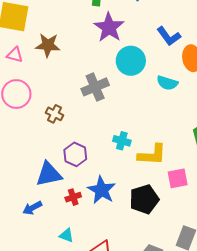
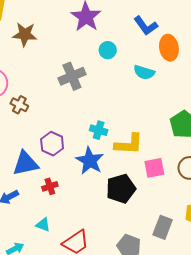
cyan circle: (131, 61) -> (108, 50), size x0.6
brown cross: (54, 114) -> (19, 105), moved
blue star: (102, 190) -> (90, 161), moved

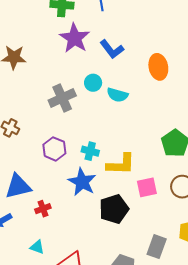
blue L-shape: (146, 26) -> (112, 49), moved
cyan circle: (108, 50) -> (93, 83), moved
cyan semicircle: (144, 72) -> (117, 95), moved
purple hexagon: (52, 144) -> (54, 149), moved

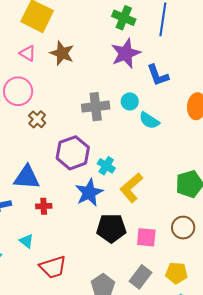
purple hexagon: (54, 149) -> (73, 153), size x1.4
yellow L-shape: (121, 164) -> (131, 188), turned 120
pink square: (147, 187) -> (146, 237), moved

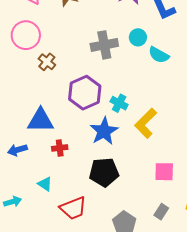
black pentagon: (111, 228) -> (104, 172), moved
gray rectangle: (141, 277) -> (161, 212), size x0.7

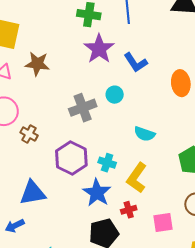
cyan semicircle: (159, 55) -> (144, 134), moved
red cross: (60, 148) -> (129, 210), moved

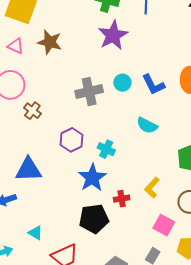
blue L-shape: (136, 62) -> (153, 85), moved
purple hexagon: (71, 158) -> (72, 140), size x0.7
yellow L-shape: (137, 178) -> (152, 188), moved, size x0.7
pink square: (163, 222) -> (164, 225), moved, turned 30

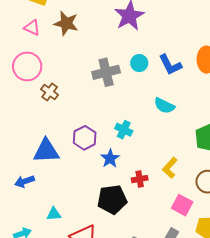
purple hexagon: (72, 140) -> (85, 138), moved
blue star: (92, 178) -> (110, 158), size x0.7
cyan triangle: (35, 233) -> (54, 214), turned -35

